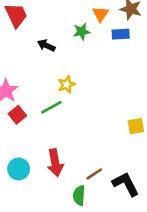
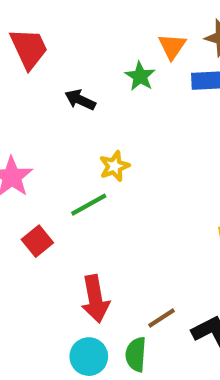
green star: (82, 32) -> (140, 76), turned -30
red square: (17, 115) -> (37, 241), moved
cyan circle: (19, 169) -> (89, 357), moved

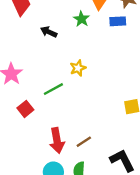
yellow star: (114, 166) -> (78, 68), moved
brown line: (161, 318) -> (84, 142), moved

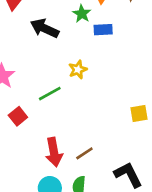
blue rectangle: (118, 21) -> (103, 30), moved
black arrow: (49, 32) -> (45, 28), size x1.5

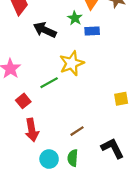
yellow star: (78, 70) -> (72, 63), size x1.6
red arrow: (54, 152) -> (32, 130), moved

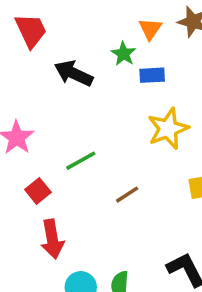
yellow star: (72, 63) -> (168, 129), moved
brown line: (77, 131) -> (127, 195), moved

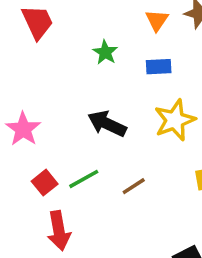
green star: (124, 54) -> (105, 52), moved
black arrow: (74, 73) -> (107, 124), moved
green line: (81, 161) -> (84, 179), moved

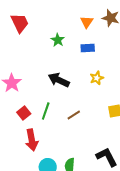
yellow star: (175, 120) -> (97, 78), size x0.6
green line: (84, 179) -> (46, 111), turned -42

